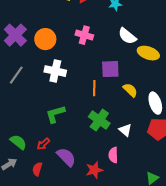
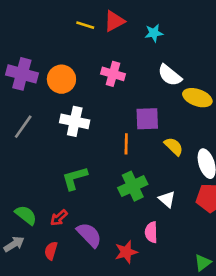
purple cross: (15, 35) -> (22, 74), turned -30
green cross: (99, 120) -> (133, 186), turned 30

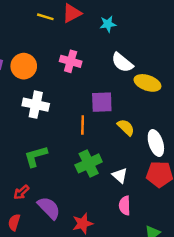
pink semicircle: (151, 232) -> (125, 206), moved

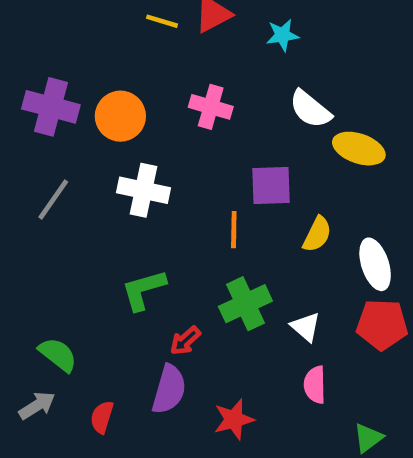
yellow semicircle: (126, 127) -> (317, 234), turned 72
red arrow: (21, 192) -> (185, 341), moved
purple semicircle: (49, 208) -> (169, 389), turned 60

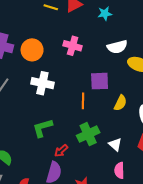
white semicircle: (310, 109) -> (117, 47), turned -54

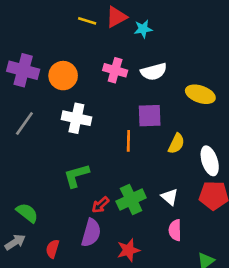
cyan star: (105, 14) -> (143, 29), moved
white semicircle: (117, 47) -> (154, 72), moved
green cross: (88, 134) -> (131, 200), moved

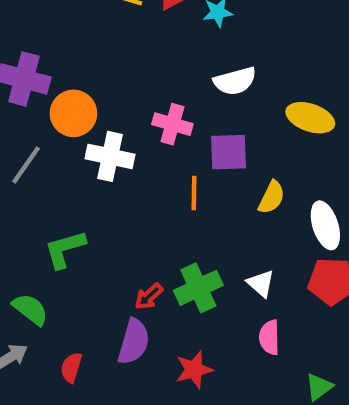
pink cross: (115, 70) -> (172, 124), moved
orange circle: (63, 76) -> (73, 113), moved
green L-shape: (76, 176) -> (65, 249), moved

